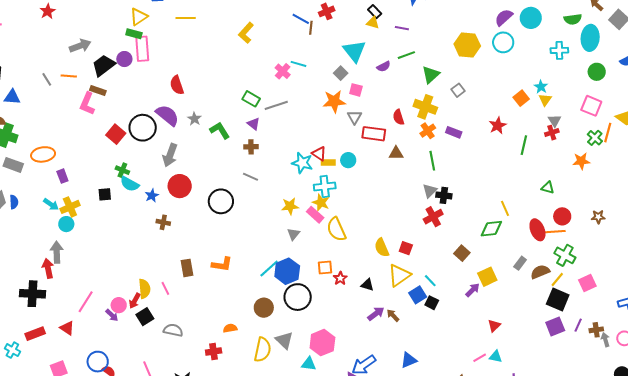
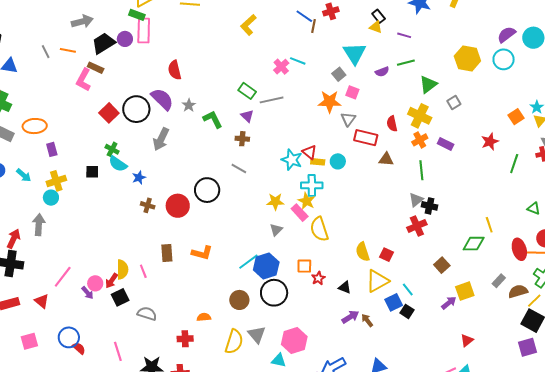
red circle: (180, 186) -> (178, 206), moved
cyan arrow: (51, 204) -> (24, 175), moved
red arrow: (48, 268) -> (14, 239), moved, turned 30

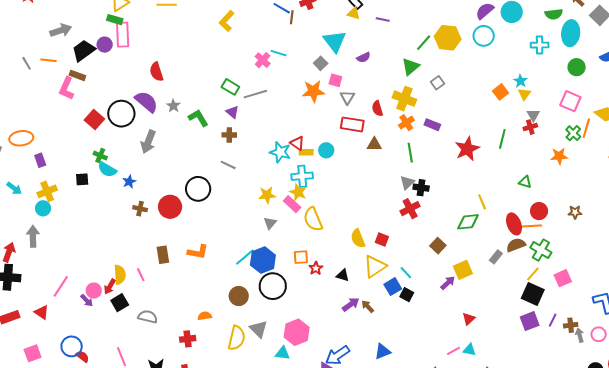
green line: (406, 63) -> (424, 43), moved, turned -30
gray triangle: (348, 119) -> (347, 97), moved
red star: (490, 142) -> (467, 149), moved, size x1.4
brown semicircle: (518, 291) -> (516, 245), moved

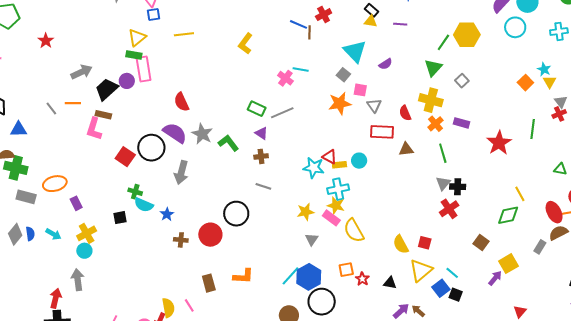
cyan circle: (484, 36) -> (515, 27), moved
gray star: (173, 106) -> (202, 134), size x1.5

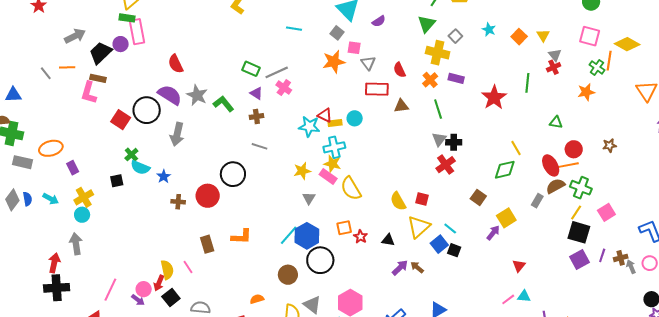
cyan star: (544, 69) -> (489, 30), moved
pink cross: (285, 78) -> (284, 88), moved
yellow cross: (431, 100) -> (438, 53), moved
green cross: (135, 192) -> (131, 155), turned 32

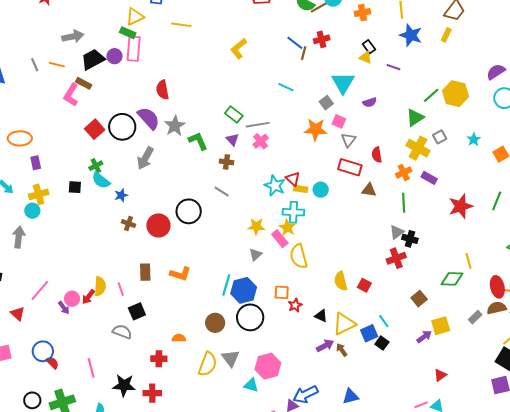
yellow triangle: (419, 227) -> (344, 324), moved
cyan line: (289, 235) -> (226, 285), turned -40
black square: (171, 298) -> (137, 311), moved

